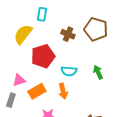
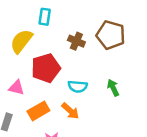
pink triangle: (19, 80) -> (16, 88), moved, turned 32
orange arrow: (63, 91) -> (70, 111), turned -35

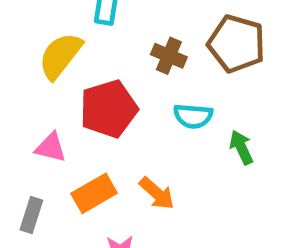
cyan semicircle: (78, 86) -> (193, 116), moved

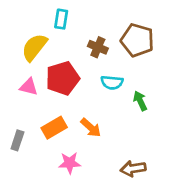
pink triangle: (51, 147) -> (29, 87), moved

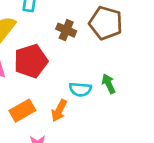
cyan semicircle: (112, 82) -> (80, 89), moved
orange arrow: (91, 128) -> (59, 111), turned 75

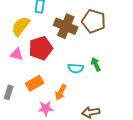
brown cross: (66, 30) -> (66, 26), size x1.6
orange arrow: (59, 111) -> (61, 92), moved

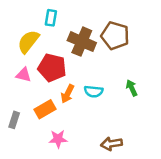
red pentagon: (41, 48) -> (52, 68), turned 30
green arrow: (96, 64) -> (132, 88), moved
orange arrow: (61, 92) -> (68, 94), moved

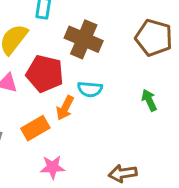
brown pentagon: (115, 36) -> (154, 38), moved
cyan semicircle: (94, 91) -> (90, 89), moved

